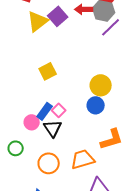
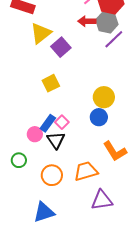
purple square: (58, 16) -> (61, 47), moved
orange L-shape: (112, 139) -> (115, 151), turned 75

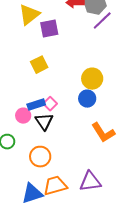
purple square: (61, 47) -> (49, 29), turned 30
blue rectangle: (48, 123) -> (36, 105), turned 36
orange trapezoid: (86, 171) -> (55, 186), moved

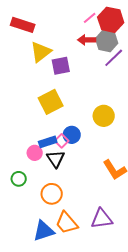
yellow square: (39, 65) -> (51, 102), size x1.4
blue circle: (87, 99) -> (72, 135), moved
orange trapezoid: (55, 186) -> (67, 223), turned -115

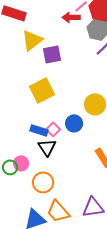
red arrow: (87, 40) -> (71, 17), moved
blue circle: (72, 135) -> (74, 123), moved
blue rectangle: (48, 142) -> (39, 130), turned 36
pink circle: (35, 153) -> (21, 163), moved

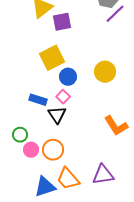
blue circle: (74, 123) -> (68, 77), moved
blue rectangle: (39, 130) -> (38, 100), moved
pink circle: (21, 163) -> (31, 150), moved

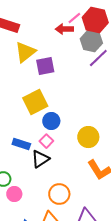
yellow circle: (105, 72) -> (88, 137), moved
black triangle: (57, 115) -> (40, 159), turned 30
orange circle: (53, 150) -> (59, 194), moved

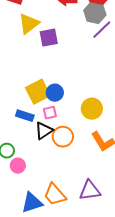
yellow square: (35, 102) -> (38, 92), moved
pink square: (46, 141) -> (50, 113), turned 32
orange circle: (59, 194) -> (63, 137), moved

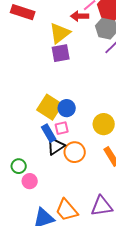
yellow triangle: (29, 24) -> (60, 33), moved
yellow square: (38, 92) -> (50, 107), turned -30
blue rectangle: (25, 116) -> (49, 133), moved, turned 42

